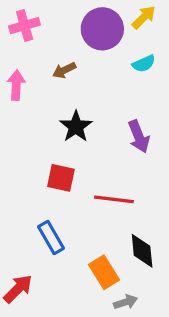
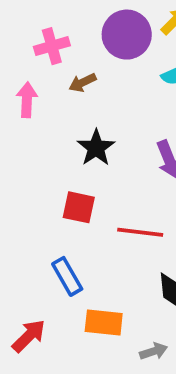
pink cross: (25, 26) -> (52, 46), moved
orange rectangle: (104, 272) -> (104, 322), moved, turned -52

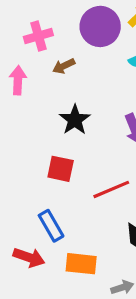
red line: (140, 232) -> (111, 189), turned -30
red arrow: (29, 336) -> (29, 257), moved, turned 64

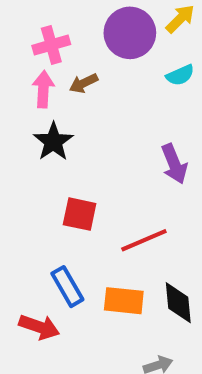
pink arrow: (18, 80) -> (43, 89), moved
black star: (75, 120) -> (53, 142), moved
orange rectangle: (81, 264) -> (124, 301), moved

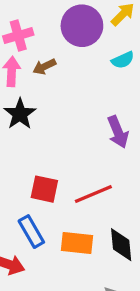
red square: (80, 214) -> (44, 189), moved

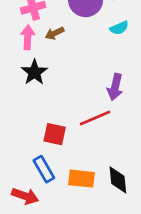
purple arrow: (118, 132) -> (115, 87), turned 35
red line: (93, 194) -> (95, 118), moved

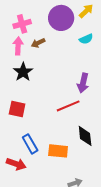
red square: (55, 134) -> (17, 109), moved
black diamond: (118, 180) -> (85, 136), moved

